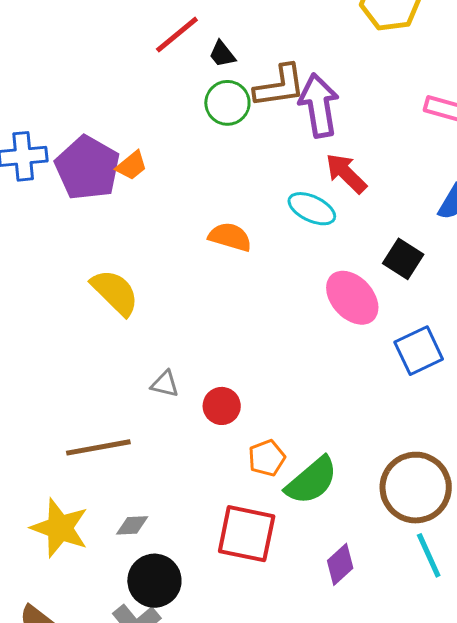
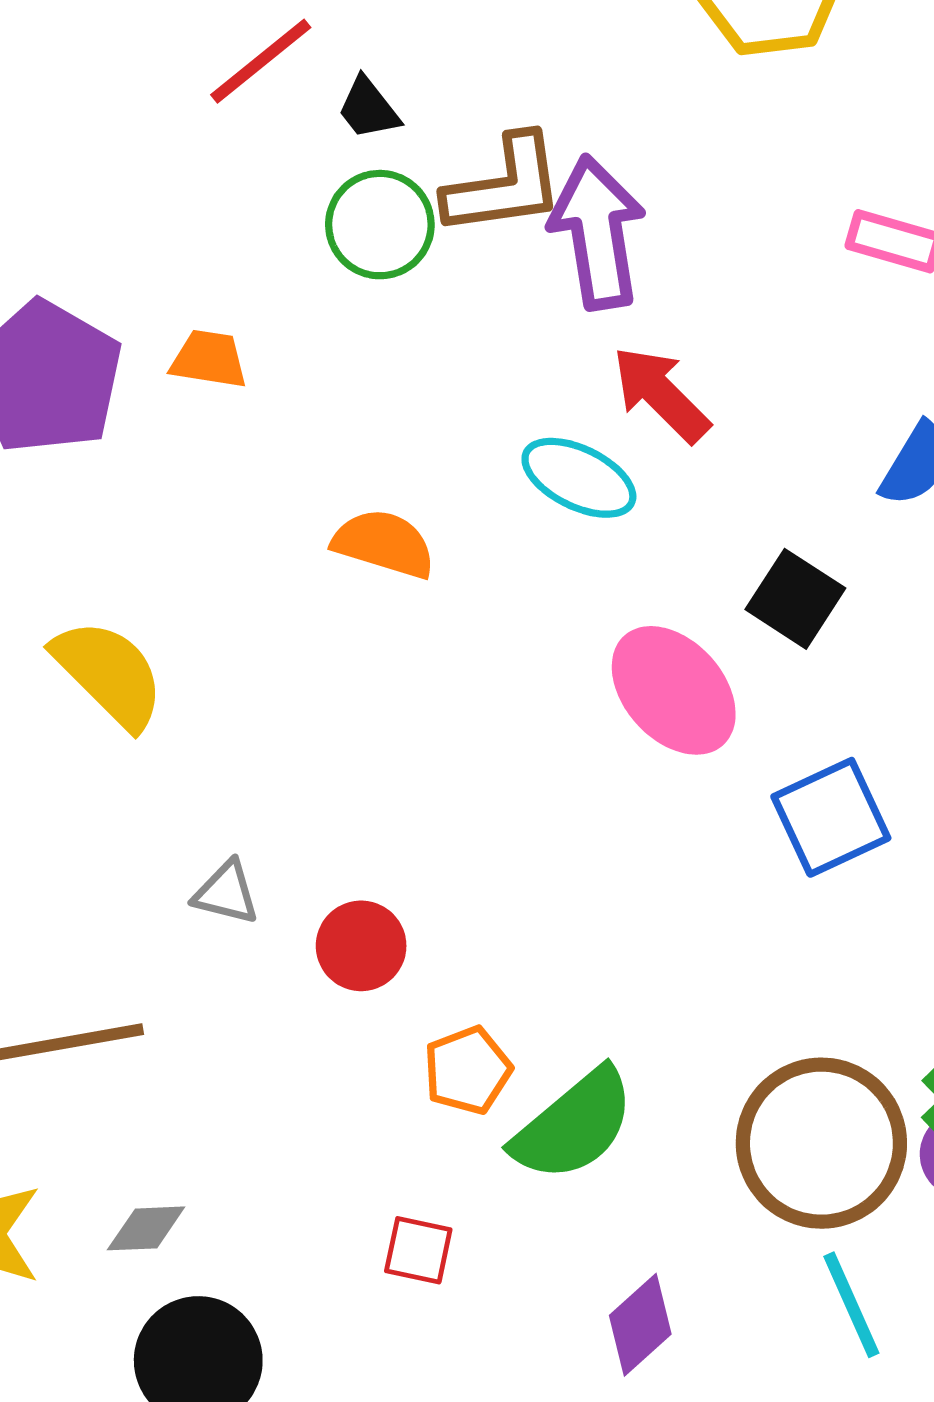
orange trapezoid: (132, 166) -> (209, 359), moved, turned -132
red square: (247, 534) -> (418, 1250), size x0.5

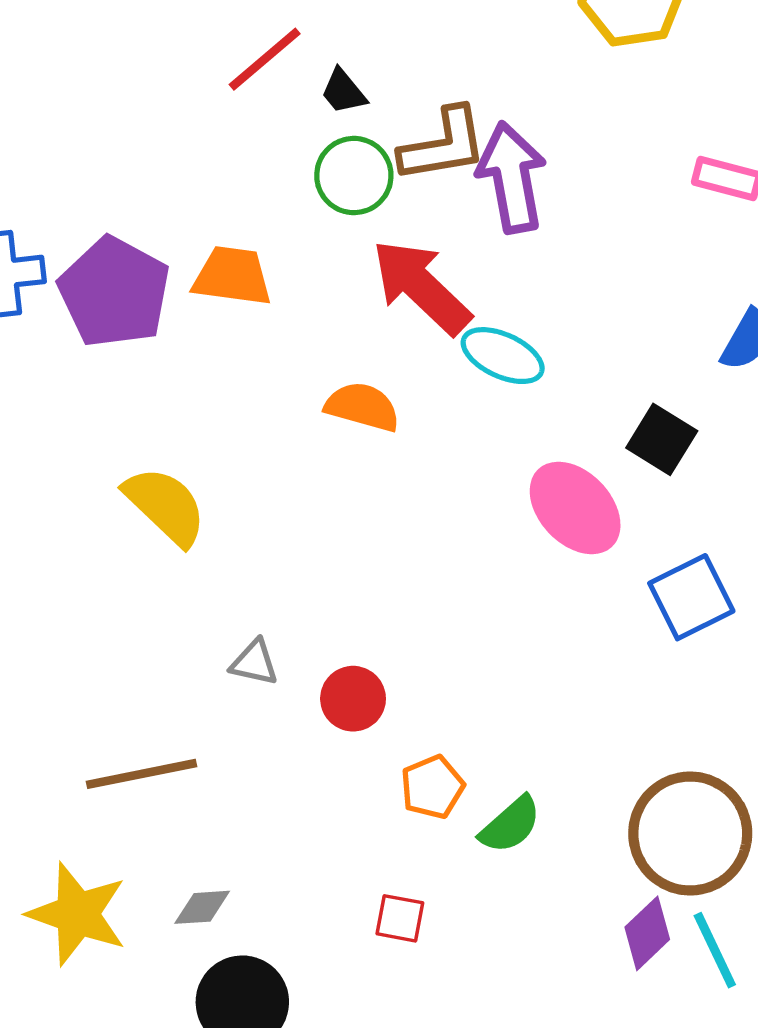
orange trapezoid: (209, 359) -> (232, 276), size x1.4
red arrow: (661, 394) -> (421, 287), moved, size x1.4
green semicircle: (574, 1125) -> (510, 825), size x0.7
purple diamond: (640, 1325) -> (647, 933), moved

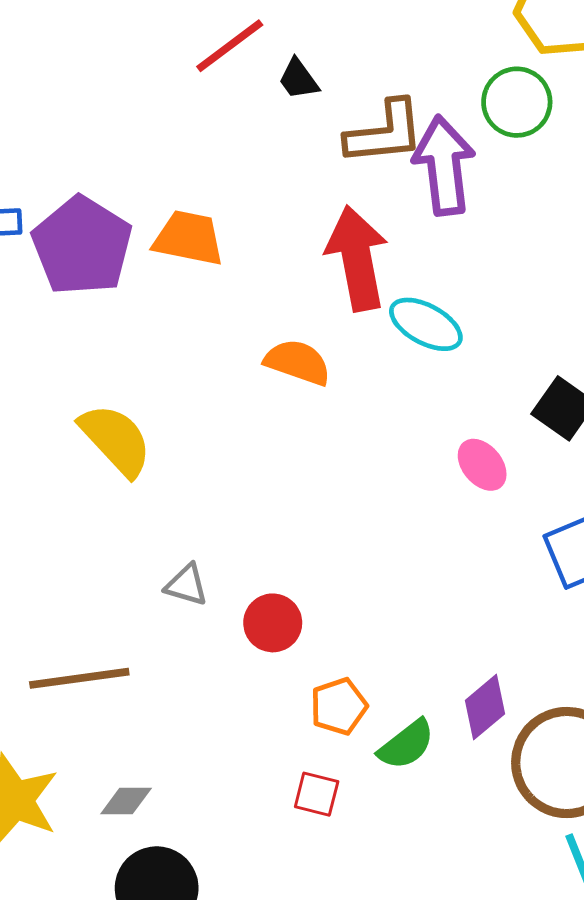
green circle: (354, 176) -> (517, 102), moved
red arrow: (421, 287) -> (357, 258), turned 32
pink ellipse: (575, 508) -> (482, 465), size x0.6
red square: (400, 918) -> (317, 794), moved
purple diamond: (647, 933) -> (485, 707), moved

